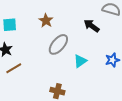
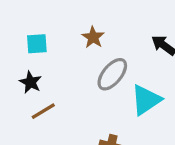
cyan triangle: (80, 61) -> (146, 100), size x1.5

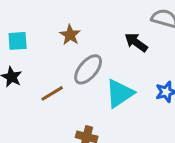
brown line: (43, 111) -> (52, 93), moved

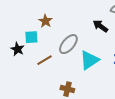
brown star: (70, 35) -> (45, 21), moved
cyan square: (18, 41) -> (31, 37), moved

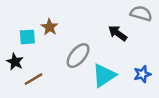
cyan square: (31, 37) -> (27, 37), moved
brown line: (44, 60) -> (33, 79), moved

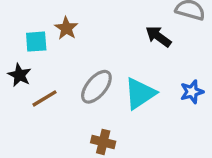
gray ellipse: (78, 56) -> (96, 87), moved

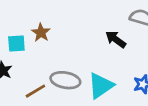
gray ellipse: (96, 87) -> (65, 80), turned 60
brown line: (45, 98) -> (35, 91), moved

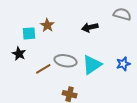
black arrow: (116, 39) -> (90, 27), moved, turned -49

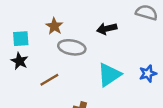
cyan square: (29, 33) -> (21, 39), moved
gray ellipse: (66, 61) -> (72, 47), moved

